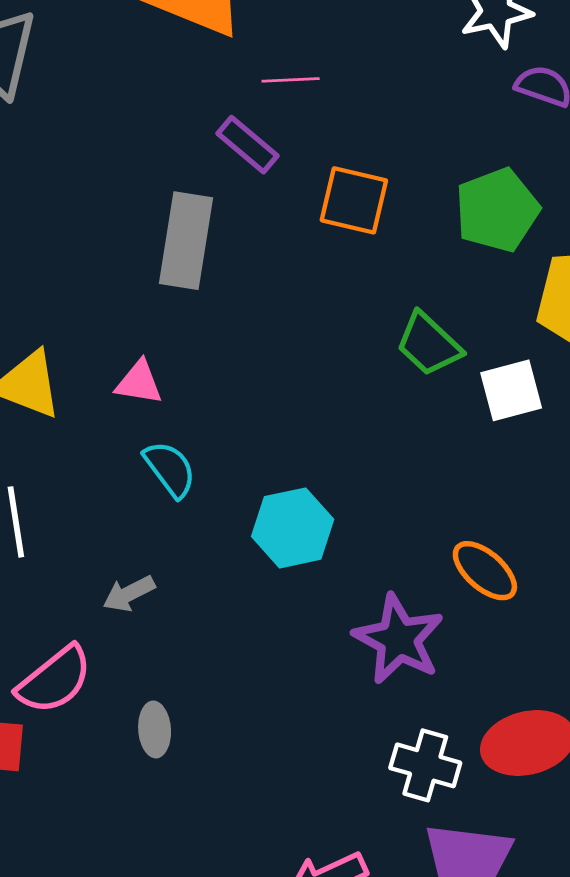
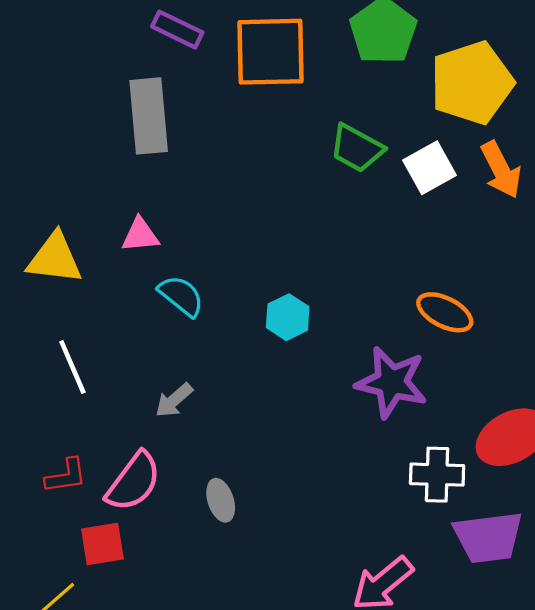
orange square: (354, 200) -> (271, 52), size x1.4
cyan hexagon: (293, 528) -> (288, 317), size x0.7

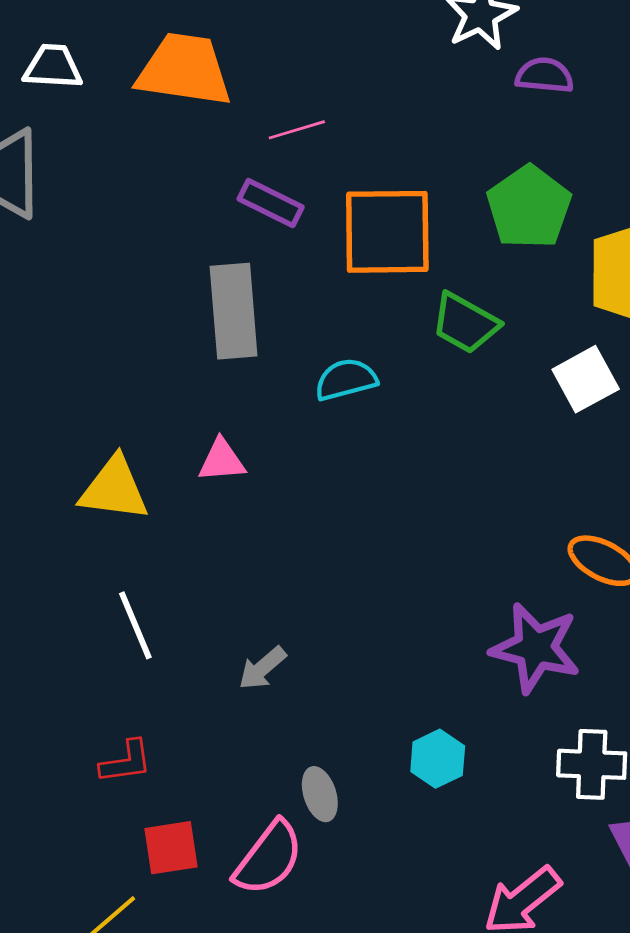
green trapezoid: (357, 148) -> (465, 323), moved
cyan semicircle: (181, 296) -> (346, 380), moved, turned -54
cyan hexagon: (288, 317) -> (438, 759), moved
pink semicircle: (133, 482) -> (269, 858), moved

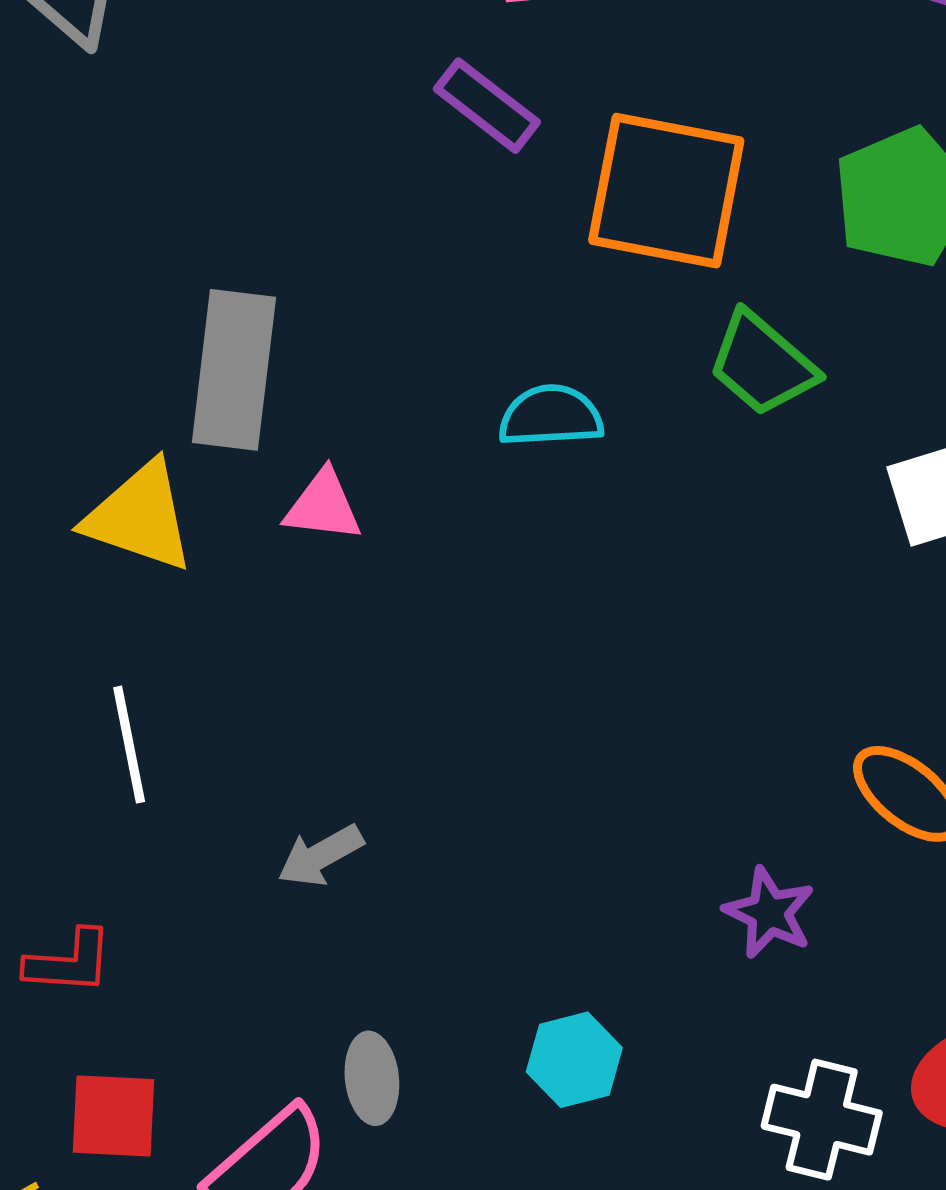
gray rectangle: (234, 311) -> (234, 370), moved
purple star: (536, 648) -> (769, 913), size x0.6

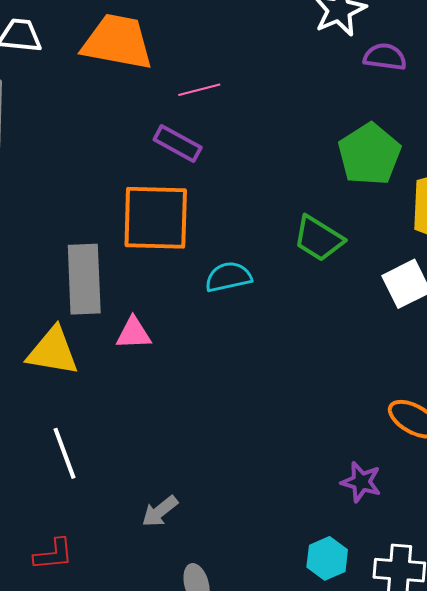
orange square: (666, 191) -> (156, 218), moved
gray arrow: (320, 856) -> (160, 511), moved
cyan hexagon: (574, 1060) -> (327, 558), moved

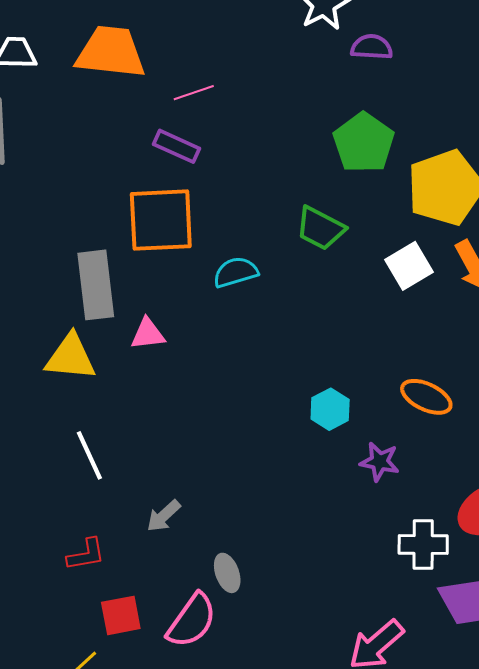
gray arrow: (160, 511) -> (164, 516), moved
cyan hexagon: (327, 558) -> (330, 409), moved

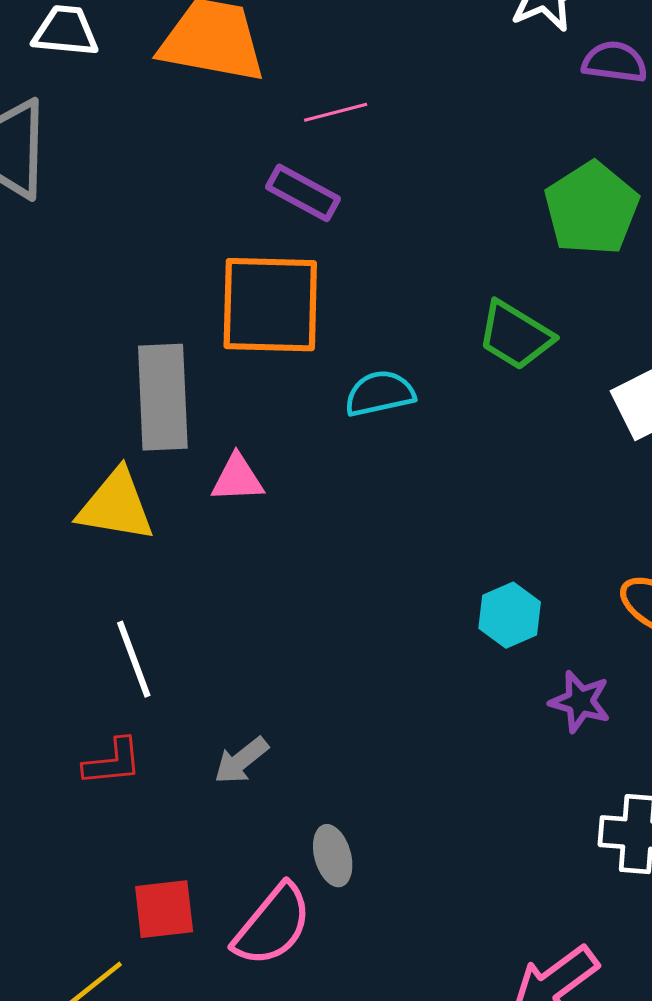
red L-shape: (86, 554) -> (113, 762), moved

